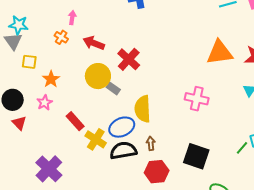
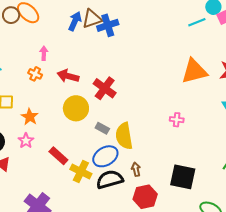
gray rectangle: (113, 88) -> (102, 128), moved
pink cross: (197, 99) -> (177, 120), size x0.6

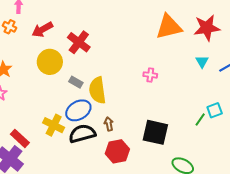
red arrow: (68, 76) -> (42, 29), turned -45
red rectangle: (58, 156) -> (20, 138), moved

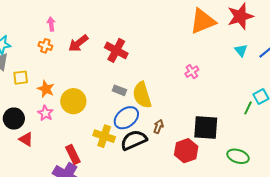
yellow circle: (50, 62) -> (73, 101), moved
pink cross: (150, 75) -> (192, 72), turned -32
brown arrow: (109, 124) -> (158, 126), turned 40
red rectangle: (20, 138) -> (73, 155), turned 30
red hexagon: (117, 151) -> (186, 151), moved

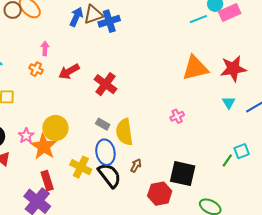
orange star: (46, 89) -> (44, 146), moved, size x1.5
blue ellipse: (126, 118) -> (105, 152), turned -70
black semicircle: (134, 140) -> (109, 175), turned 68

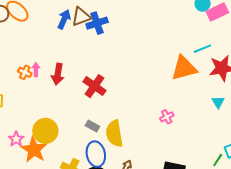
cyan line: (198, 19) -> (202, 49), moved
pink arrow: (45, 48) -> (36, 70), moved
red arrow: (69, 72) -> (58, 74), turned -50

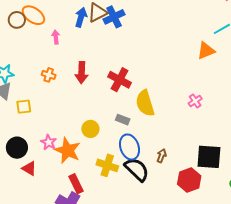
orange triangle: (184, 68) -> (206, 51), size x0.7
pink arrow: (36, 70) -> (56, 37), moved
yellow circle: (45, 131) -> (90, 129), moved, size x0.7
yellow semicircle: (114, 134) -> (145, 103), moved

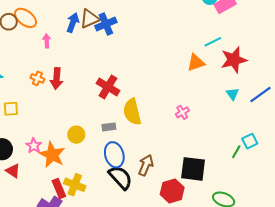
red arrow: (82, 73) -> (56, 78), moved
gray rectangle: (123, 120) -> (109, 127), turned -32
brown arrow: (162, 156) -> (146, 165), size x1.5
yellow cross: (107, 165) -> (75, 185), moved

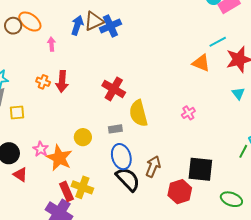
orange triangle: (196, 63) -> (201, 63), turned 42

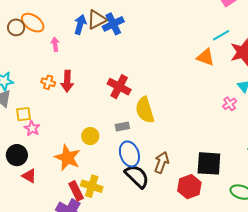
pink cross: (188, 113) -> (230, 104), moved
pink star: (41, 149) -> (32, 128), moved

